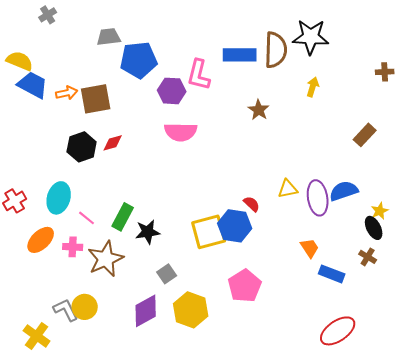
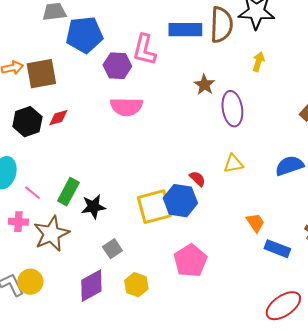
purple ellipse: (318, 198) -> (232, 109), moved
yellow hexagon: (191, 310) -> (136, 285), size x0.7

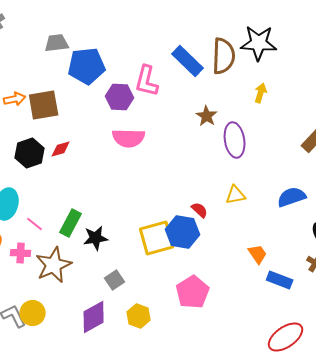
blue rectangle: (185, 30) -> (188, 61), turned 44

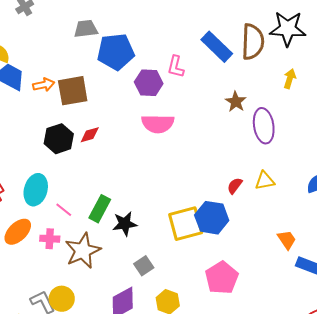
pink L-shape: (147, 81) -> (176, 67), size x0.7
red semicircle: (200, 210) -> (235, 186), moved, turned -96

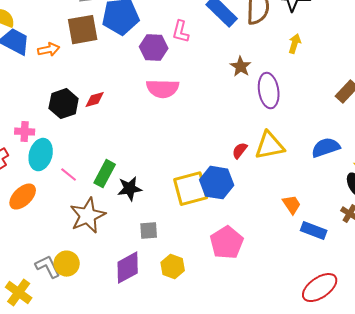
brown square: (73, 91) -> (83, 30), moved
yellow triangle: (265, 181) -> (270, 146), size x1.5
pink cross: (50, 239) -> (25, 132), moved
gray square: (144, 266) -> (149, 231), turned 30

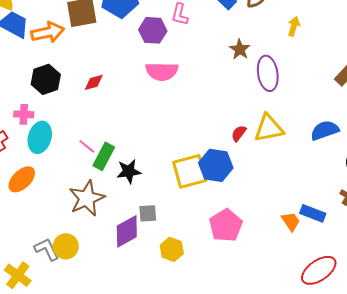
orange arrow: (49, 50) -> (48, 32), size x1.5
black hexagon: (64, 104) -> (46, 79), moved
pink line: (69, 175) -> (87, 146), moved
orange trapezoid: (292, 205) -> (291, 221), moved
purple diamond: (128, 268) -> (127, 231), moved

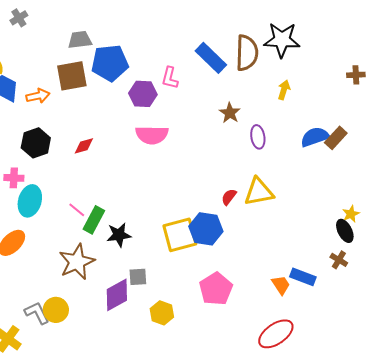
orange arrow: (48, 32) -> (38, 96), size x0.7
purple ellipse: (268, 73) -> (258, 137), size x0.7
blue semicircle: (325, 130) -> (315, 137), moved
red ellipse: (319, 270) -> (276, 334), moved

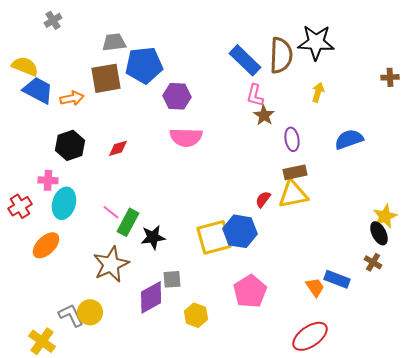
pink L-shape: (170, 78) -> (255, 95), moved
brown rectangle: (336, 138) -> (295, 172), moved, turned 35
yellow star: (351, 214) -> (385, 216), size x1.4

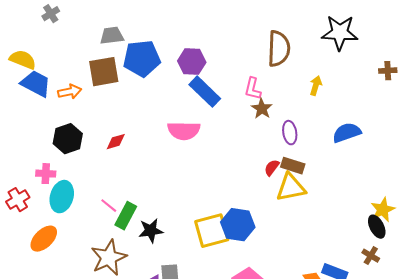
black star: (316, 42) -> (340, 33), moved
blue rectangle: (245, 60) -> (205, 92), moved
purple hexagon: (177, 96) -> (192, 62), moved
brown rectangle: (295, 172) -> (293, 166), turned 30
red semicircle: (263, 199) -> (272, 168), moved

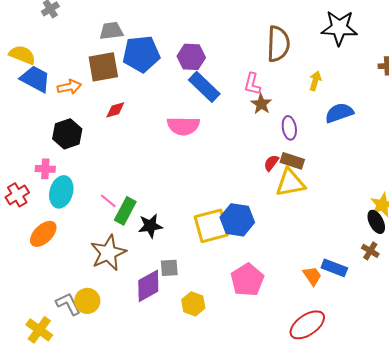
blue semicircle: (347, 133) -> (339, 113), moved
red diamond: (116, 142) -> (115, 110), moved

